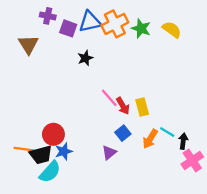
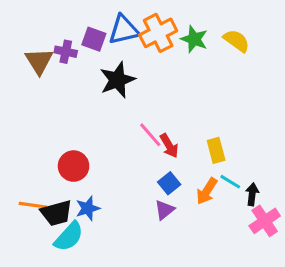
purple cross: (48, 16) -> (66, 52), moved
black star: (85, 58) -> (117, 80), size x1.6
yellow rectangle: (142, 107) -> (216, 150), moved
red circle: (53, 134) -> (74, 166), moved
purple triangle: (109, 153) -> (164, 210), moved

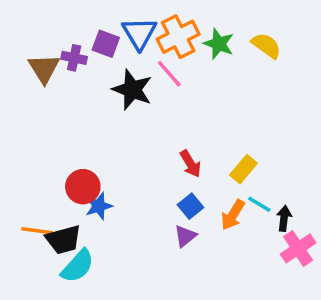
blue triangle: (124, 30) -> (139, 33), turned -48
black star: (117, 80) -> (132, 90), turned -30
pink line: (150, 135) -> (169, 74), moved
yellow rectangle: (216, 150) -> (243, 169), turned 55
blue star: (88, 208) -> (99, 206), moved

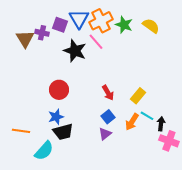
red circle: (83, 187) -> (59, 90), moved
black trapezoid: (63, 240) -> (63, 132), moved
pink cross: (298, 248) -> (169, 141), turned -36

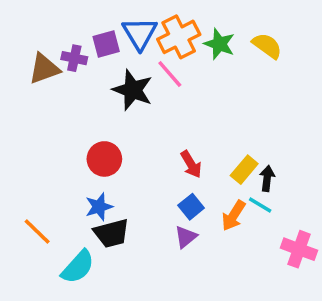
purple square: (60, 25) -> (106, 44), turned -35
brown triangle: (25, 39) -> (44, 69), turned 42
black arrow: (161, 124) -> (267, 178), moved
orange line: (21, 131) -> (37, 231), turned 36

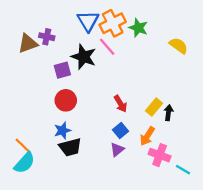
purple square: (106, 44) -> (62, 70), moved
yellow semicircle: (267, 46) -> (179, 46), moved
cyan line: (260, 205) -> (183, 170), moved
pink cross: (299, 249) -> (160, 155), moved
cyan semicircle: (78, 267) -> (24, 163), moved

